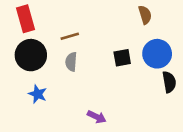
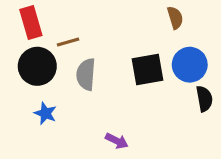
brown line: (70, 36) -> (68, 42), moved
black square: (122, 58) -> (148, 70), size x1.5
gray semicircle: (71, 62) -> (86, 74), size x1.4

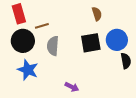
brown semicircle: (175, 18) -> (97, 14), moved
blue star: (45, 113) -> (28, 70), size x1.5

